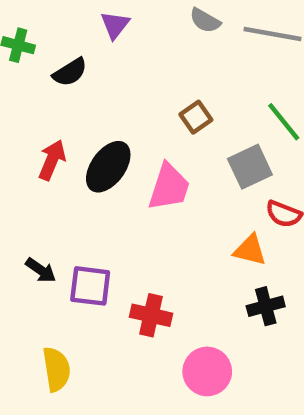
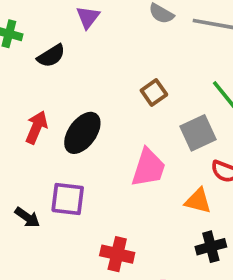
pink trapezoid: (169, 187) -> (148, 168), moved
purple square: (90, 286) -> (68, 199), moved

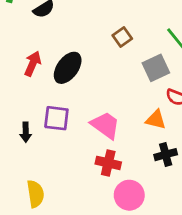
pink trapezoid: (148, 168) -> (105, 125), moved, turned -72
black arrow: (27, 217) -> (26, 132), turned 54
red cross: (117, 254) -> (108, 163), moved

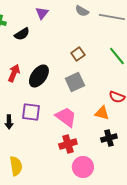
gray square: (156, 68) -> (75, 82), moved
red cross: (108, 163) -> (68, 144), turned -30

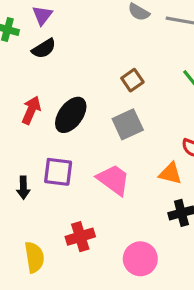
purple triangle: (42, 13) -> (42, 15), moved
red cross: (68, 144) -> (80, 237), moved

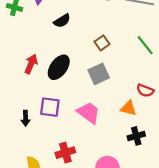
black semicircle: (44, 48) -> (62, 21), moved

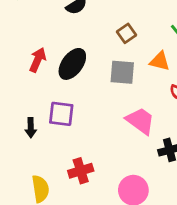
gray square: (99, 74) -> (122, 72), turned 30
orange triangle: (129, 108) -> (160, 61), moved
pink trapezoid: (89, 113) -> (140, 121), moved

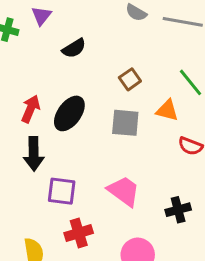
purple square: (61, 114) -> (62, 191), moved
pink trapezoid: (140, 121) -> (124, 191), moved
black arrow: (31, 128) -> (34, 154), moved, size x1.5

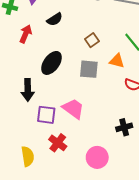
red arrow: (31, 109) -> (26, 34), moved
pink trapezoid: (124, 191) -> (73, 109), moved
red cross: (79, 233) -> (58, 143), turned -36

